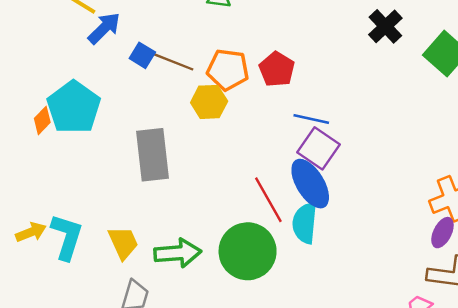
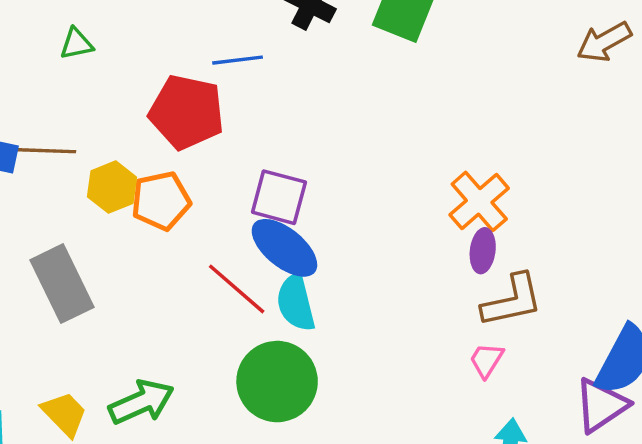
red pentagon: (277, 69) -> (187, 112), size x1.5
orange pentagon: (228, 70) -> (161, 201), moved
blue line: (311, 119) -> (238, 60), moved
green circle: (248, 251) -> (277, 382), moved

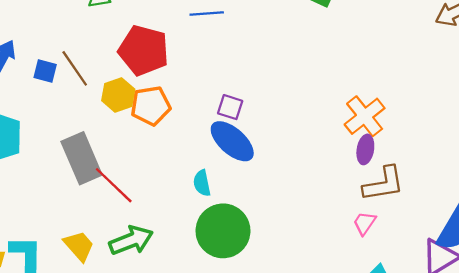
red pentagon: (187, 112) -> (144, 50), moved
brown line: (45, 151) -> (75, 68), turned 51
purple square: (279, 197) -> (230, 107), size x0.7
red line: (237, 289) -> (114, 185), moved
cyan semicircle: (296, 303) -> (202, 183), moved, size x0.7

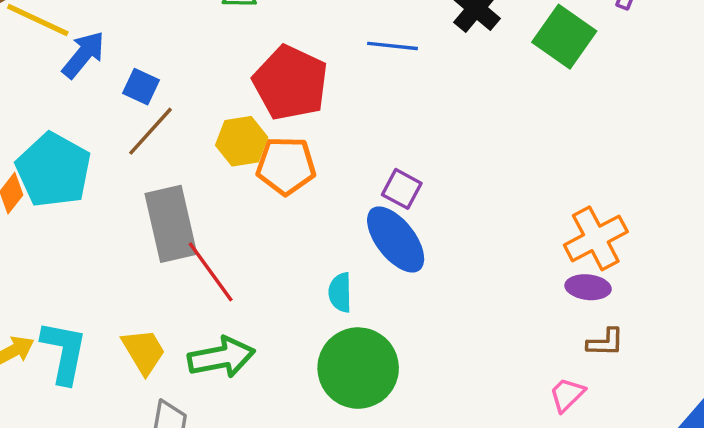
brown line: (75, 68) -> (150, 131), moved, turned 66
purple ellipse: (365, 149) -> (588, 287), turned 76
brown L-shape: (384, 184) -> (605, 342), size x0.6

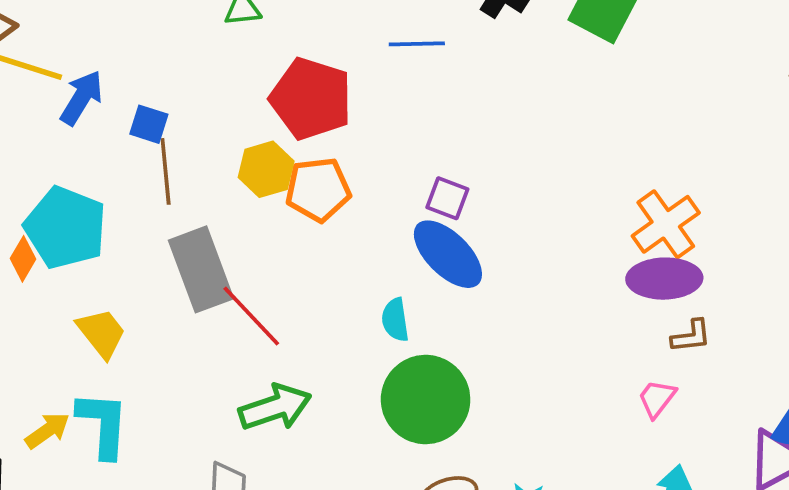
brown line: (150, 131) -> (166, 171), turned -40
purple ellipse: (588, 287) -> (664, 279), size x1.5
yellow trapezoid: (144, 351) -> (101, 333), moved

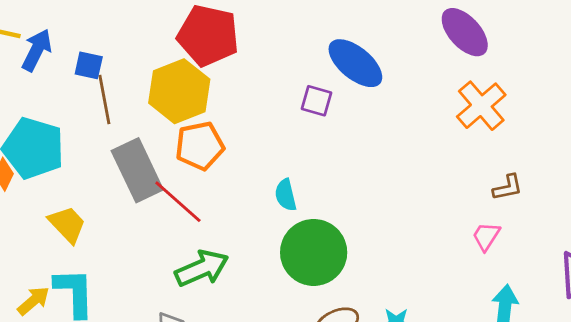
yellow hexagon: (266, 169) -> (179, 91), size x1.5
orange pentagon: (318, 190) -> (200, 146), moved
blue ellipse: (448, 254) -> (355, 63), moved
purple ellipse: (664, 279) -> (465, 32), moved, turned 54

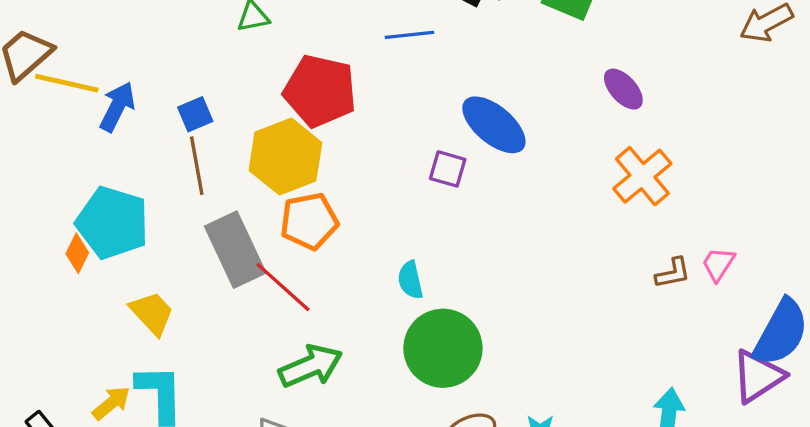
purple ellipse: (465, 32) -> (623, 89), size x0.7
blue square: (89, 65) -> (195, 114), moved, turned -36
pink trapezoid: (486, 236) -> (718, 264), moved

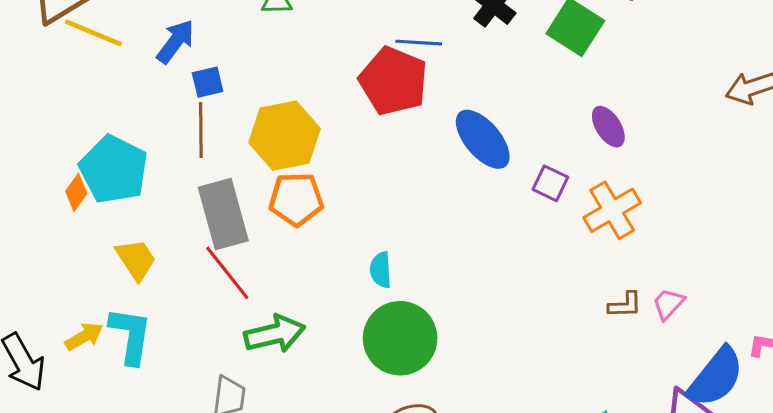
red pentagon: (320, 91) -> (393, 81), moved
blue arrow: (117, 107) -> (175, 42), moved
purple square: (448, 169) -> (550, 183), moved
red line: (283, 287) -> (227, 273), moved

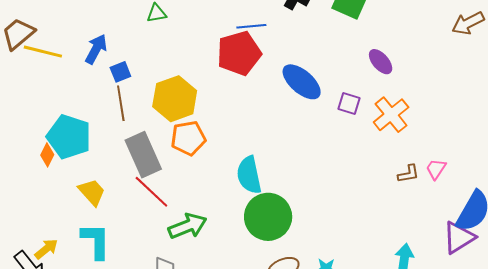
red pentagon: (393, 81) -> (239, 53), turned -30
cyan semicircle: (381, 270) -> (249, 175), size x1.6
yellow arrow: (84, 336) -> (46, 249), moved

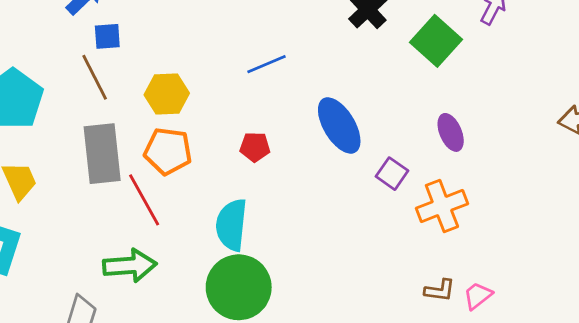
blue line: (251, 26) -> (266, 64), moved, turned -36
red pentagon: (239, 53) -> (255, 147), moved, size x0.5
yellow hexagon: (175, 99) -> (167, 94), size x0.7
brown line: (121, 103) -> (95, 77), turned -36
red line: (151, 192) -> (144, 200), moved

